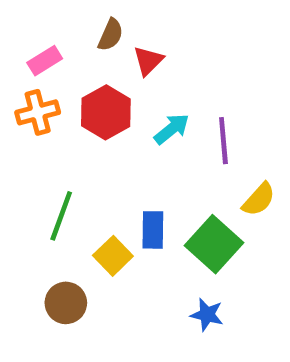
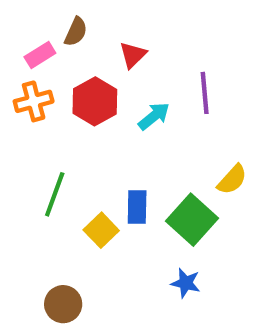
brown semicircle: (111, 35) -> (76, 32), moved
purple line: (223, 141) -> (205, 93), moved
brown circle: (66, 303) -> (63, 304), moved

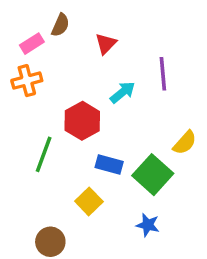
red hexagon: (95, 101) -> (82, 121), moved
blue rectangle: (137, 207) -> (109, 164), turned -76
yellow square: (101, 230) -> (89, 201), moved

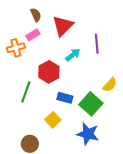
brown semicircle: (60, 25) -> (36, 15), turned -48
pink rectangle: (32, 44) -> (33, 35), moved
red triangle: (106, 44) -> (63, 26), size x1.6
blue star: (148, 225) -> (88, 134), size x1.6

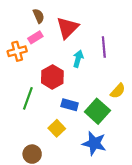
cyan arrow: (73, 55) -> (78, 59), turned -35

